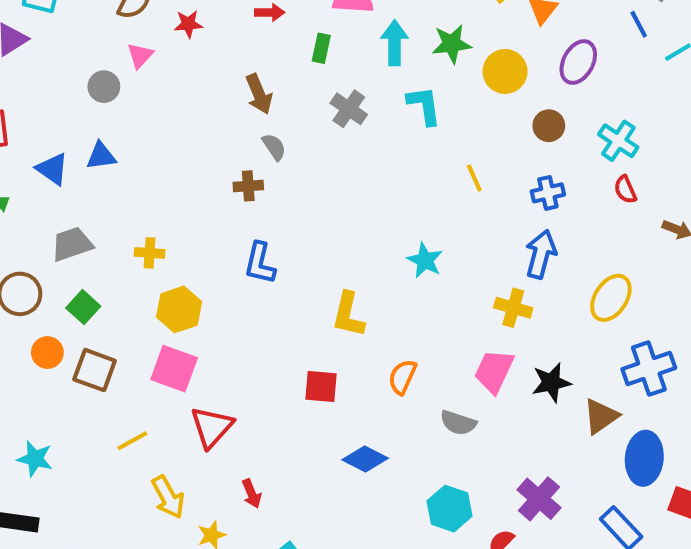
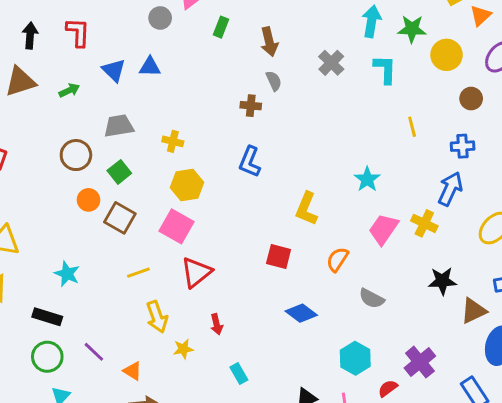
green rectangle: (321, 48) -> (221, 27), moved
pink trapezoid: (494, 371) -> (383, 229), moved

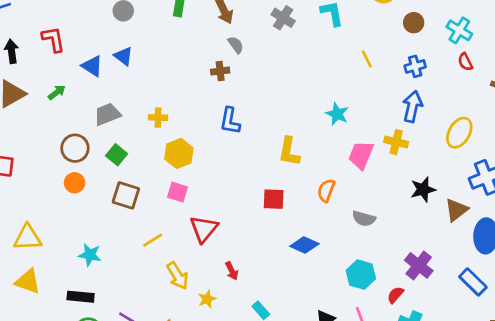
blue triangle: (150, 67) -> (123, 56), turned 48
orange circle: (88, 200) -> (75, 183), moved
pink square: (176, 226) -> (177, 192), size x0.7

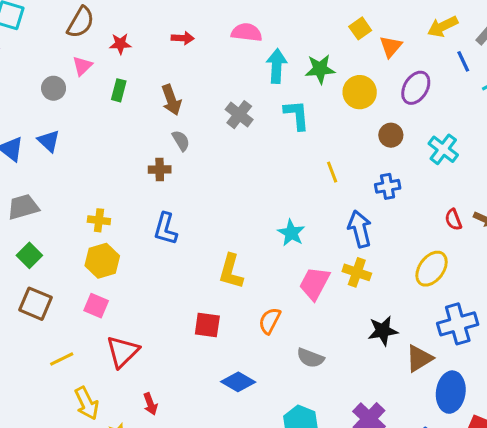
red semicircle: (465, 62) -> (453, 220), moved
blue arrow: (412, 106) -> (360, 229), moved, turned -32
yellow cross: (158, 118) -> (99, 220), moved

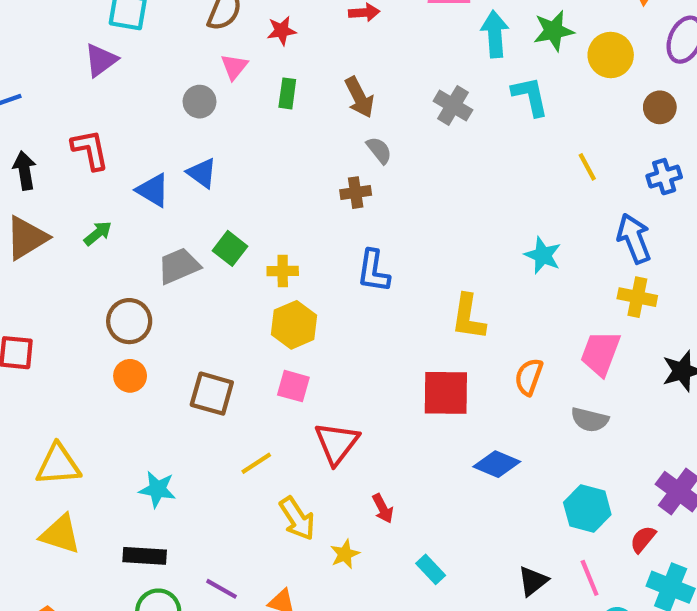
green square: (29, 255) -> (230, 248), moved
pink trapezoid: (314, 283) -> (600, 353), moved
red square: (207, 325) -> (446, 393), size x1.4

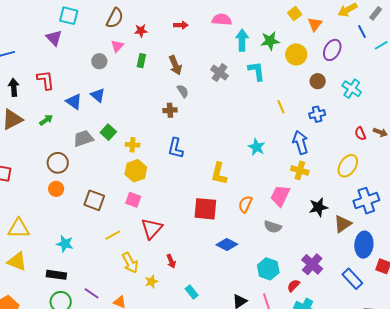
purple triangle: (101, 60) -> (54, 38), turned -42

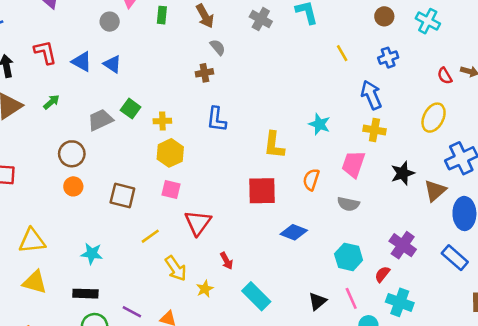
blue triangle: (74, 102) -> (82, 62), moved
cyan star: (257, 147) -> (319, 124), moved
cyan rectangle: (192, 292) -> (256, 296), size x1.6

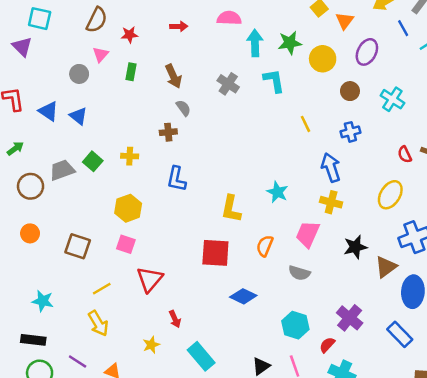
yellow cross: (162, 121) -> (130, 156), moved
brown circle: (72, 154) -> (31, 186), moved
yellow arrow: (176, 268) -> (98, 323), moved

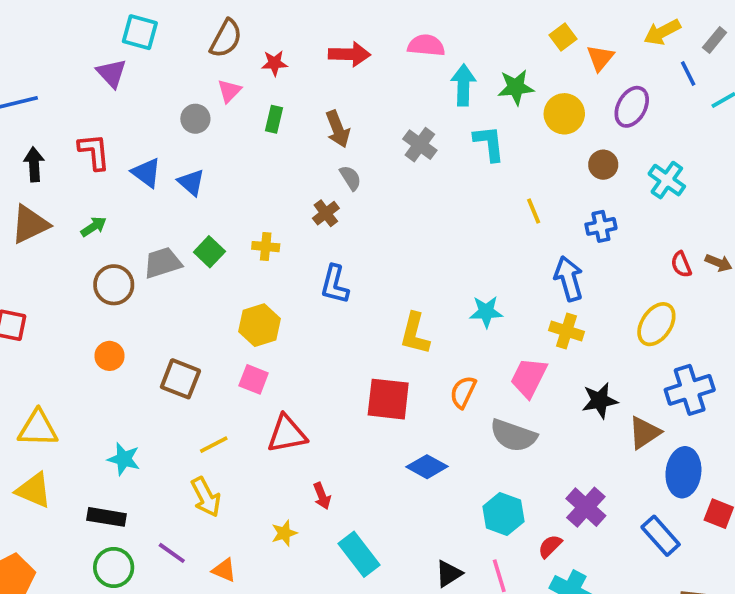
red arrow: (179, 26) -> (349, 54), size x1.5
brown cross: (168, 132) -> (326, 213), turned -35
cyan star: (277, 192) -> (486, 312), turned -30
gray semicircle: (299, 273) -> (513, 435), size x1.4
red triangle: (150, 279) -> (287, 434), turned 36

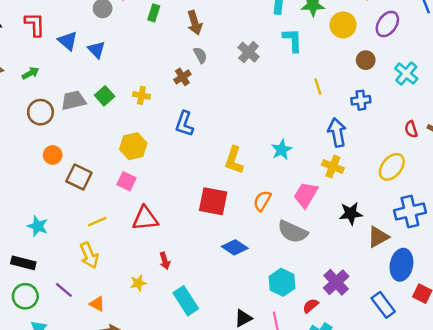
gray cross: (420, 145) -> (249, 52), moved
cyan star: (486, 312) -> (282, 150), turned -30
orange circle: (110, 356) -> (53, 155), moved

